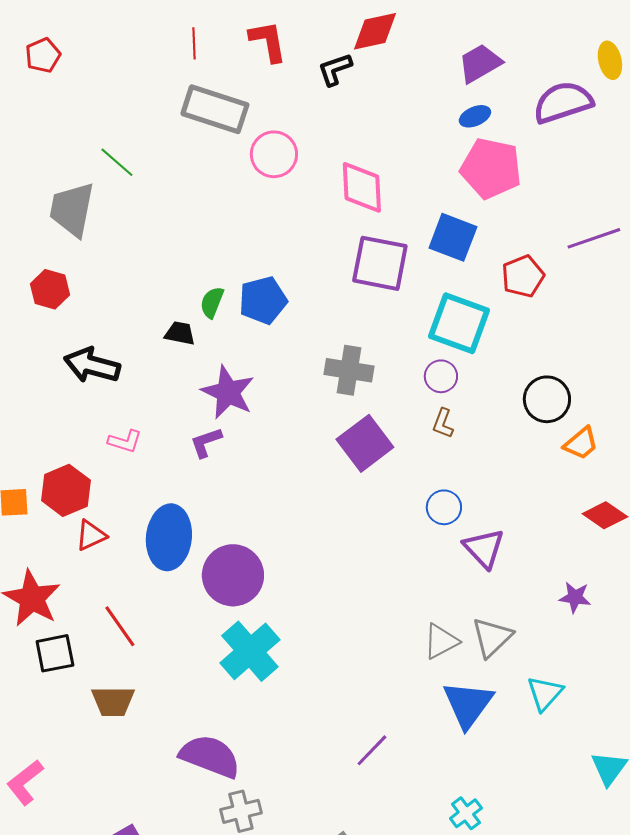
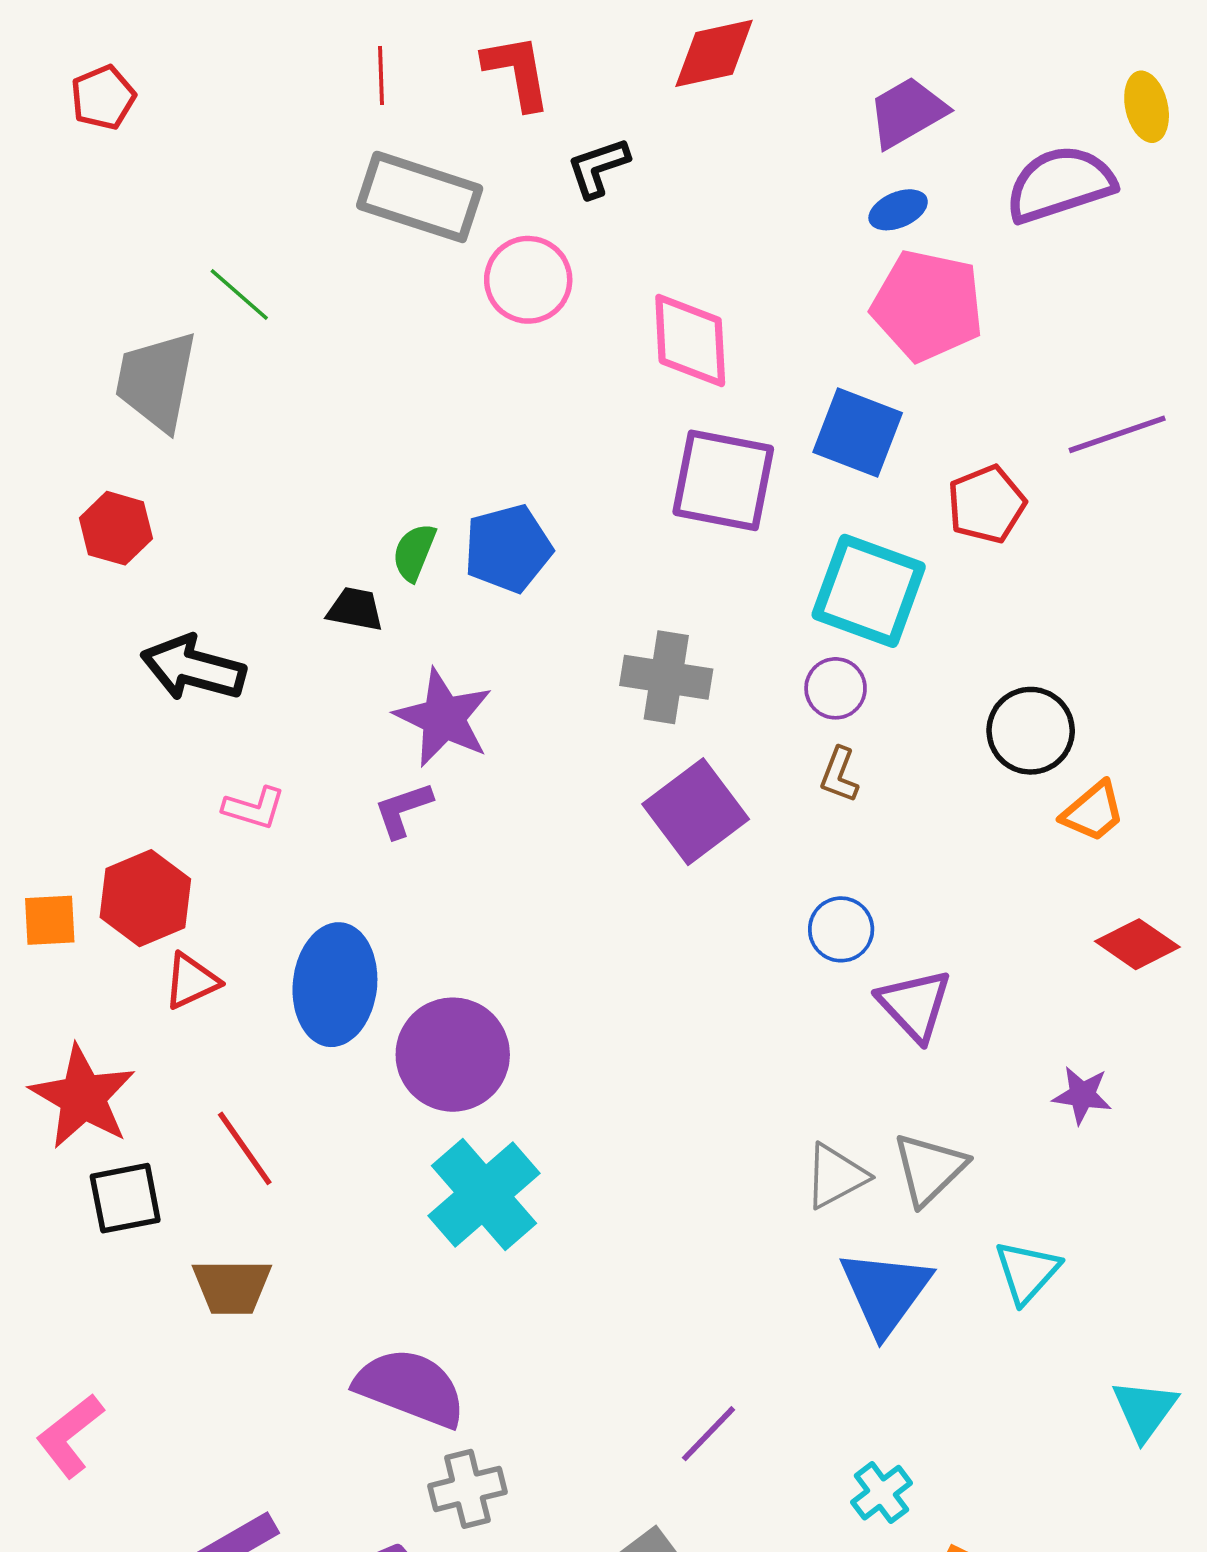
black L-shape: (335, 69) -> (598, 168), moved
purple line: (372, 750) -> (709, 1434), moved

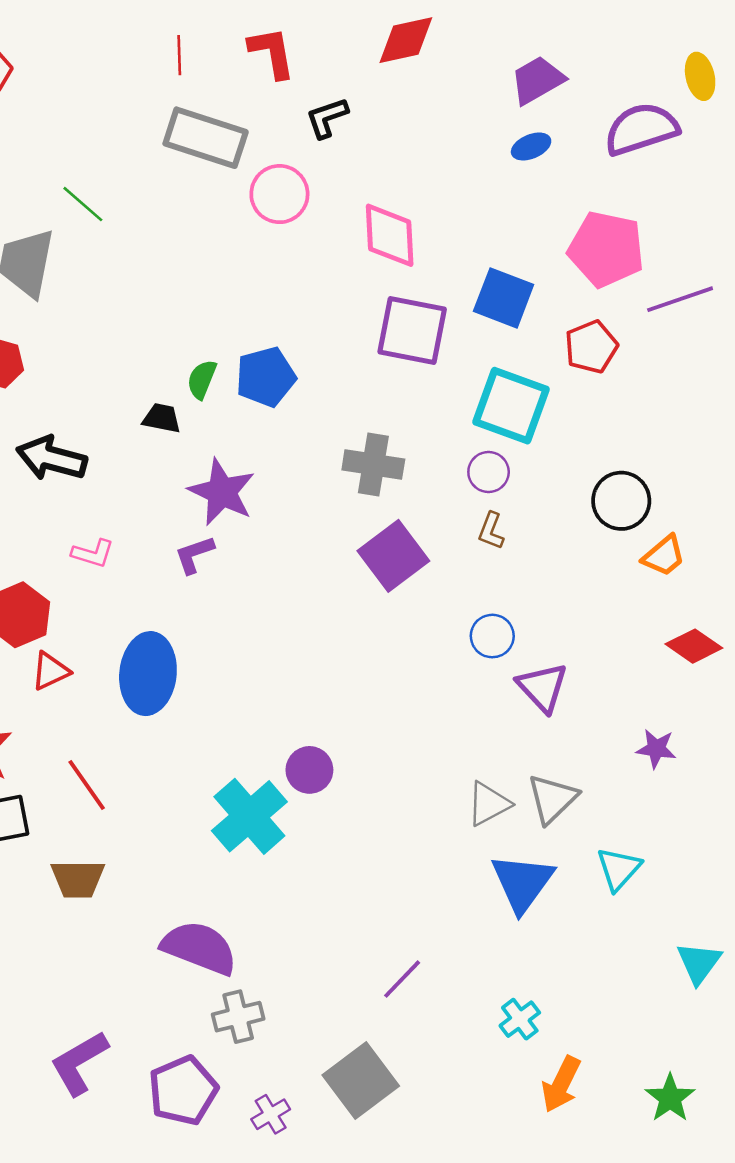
pink pentagon: (928, 306) -> (606, 249), moved
purple circle: (453, 1055) -> (309, 770), moved, size x0.6

